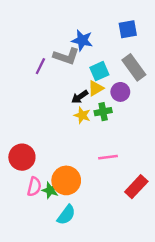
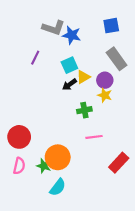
gray L-shape: (66, 56) -> (53, 28), moved
cyan square: (99, 71) -> (69, 65), moved
green cross: (103, 112) -> (84, 110), moved
yellow star: (82, 115) -> (105, 95), moved
pink semicircle: (34, 187) -> (19, 166), moved

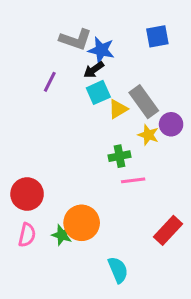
gray rectangle: (117, 59) -> (144, 102), moved
purple circle: (105, 80) -> (171, 124), moved
black arrow: (69, 84) -> (94, 70), moved
pink line: (94, 137) -> (133, 180), moved
cyan semicircle: (58, 187) -> (118, 270), moved, turned -60

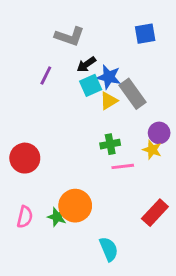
blue star: (101, 50) -> (109, 77), moved
purple circle: (171, 124) -> (159, 133), moved
yellow star: (148, 135) -> (152, 150), moved
red circle: (27, 194) -> (25, 158), moved

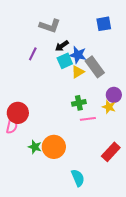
pink semicircle: (25, 217) -> (12, 126), moved
green star: (57, 217) -> (35, 147), moved

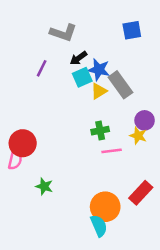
orange circle: (54, 147) -> (105, 207), moved

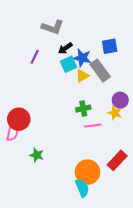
blue square: (132, 30) -> (110, 46), moved

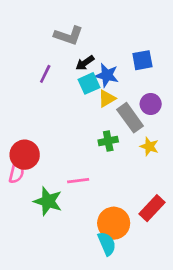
gray rectangle: (100, 71) -> (130, 118), moved
purple circle: (120, 100) -> (151, 104), moved
pink line: (93, 126) -> (78, 181), moved
green star: (37, 155) -> (48, 201), size x1.5

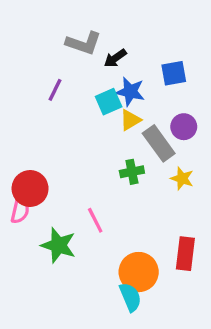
black arrow: (85, 63) -> (115, 58), moved
pink line: (78, 181) -> (95, 220), turned 70
red rectangle: (152, 208) -> (185, 254), turned -36

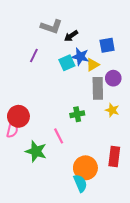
yellow triangle: (130, 120) -> (93, 65), moved
gray rectangle: (159, 143) -> (98, 88), turned 35
green cross: (132, 172) -> (77, 114), moved

